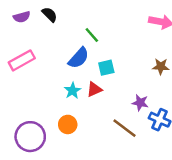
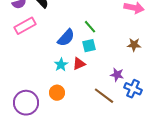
green line: (92, 35) -> (90, 27), moved
pink rectangle: (22, 60) -> (25, 26), moved

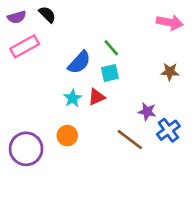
blue cross: (133, 89) -> (168, 130), turned 30

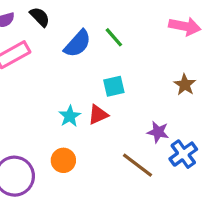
green line: (111, 48) -> (114, 37), moved
blue semicircle: (79, 62) -> (78, 44), moved
brown star: (170, 72) -> (185, 85), turned 30

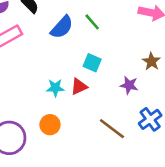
cyan square: (114, 86) -> (92, 63), turned 36
cyan star: (70, 116) -> (55, 88), turned 30
purple star: (158, 132) -> (129, 85), moved

